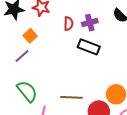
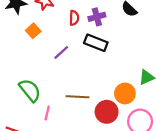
purple line: (22, 56) -> (61, 52), moved

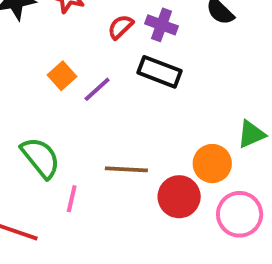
purple cross: (97, 17) -> (161, 25), turned 35
red semicircle: (74, 18) -> (121, 27), turned -136
orange square: (33, 31) -> (62, 76), moved

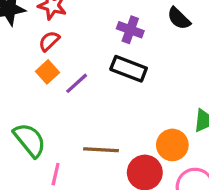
red semicircle: (121, 27) -> (49, 41), moved

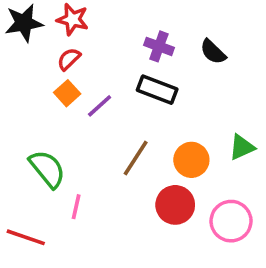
black semicircle: (179, 18) -> (213, 52), moved
orange circle: (172, 145) -> (191, 160), moved
brown line: (101, 150) -> (136, 158), moved, turned -60

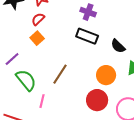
black semicircle: (213, 52) -> (118, 46), moved
purple line: (100, 106) -> (12, 59), moved
brown line: (136, 158) -> (60, 74), moved

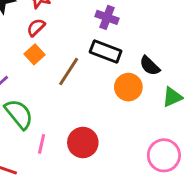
brown line: (60, 74) -> (69, 71), moved
orange circle: (106, 75) -> (128, 87), moved
red circle: (97, 100) -> (83, 143), moved

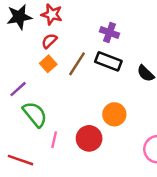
brown line: (69, 71) -> (77, 64), moved
orange circle: (128, 87) -> (114, 114), moved

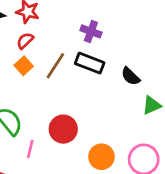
orange circle: (114, 114) -> (101, 157), moved
red circle: (89, 138) -> (63, 129), moved

